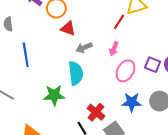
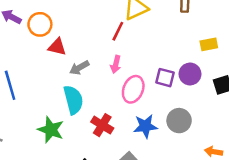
green star: (54, 95) -> (51, 130), turned 30
red cross: (96, 112) -> (102, 125), moved

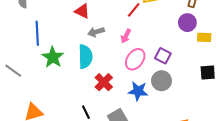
purple circle: (190, 74) -> (187, 23), moved
gray circle: (179, 121) -> (162, 81), moved
green star: (51, 130) -> (53, 57), moved

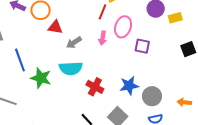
cyan semicircle: (85, 57) -> (71, 68), turned 105
pink ellipse: (135, 59) -> (123, 27), moved
gray circle: (162, 81) -> (152, 96), moved

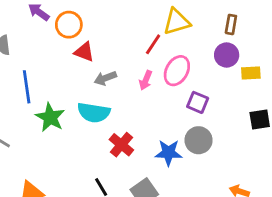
gray circle: (152, 96) -> (199, 140), moved

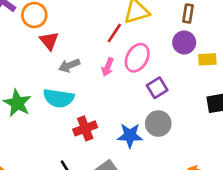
red triangle: (84, 52) -> (49, 41), turned 30
purple square: (198, 102) -> (157, 88), turned 36
red cross: (121, 145) -> (85, 128), turned 30

